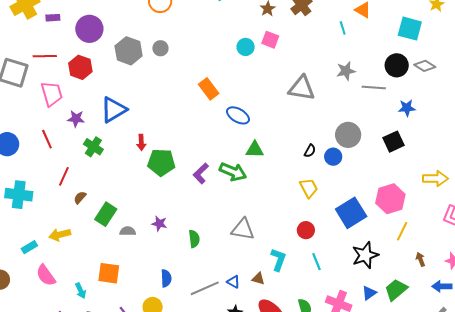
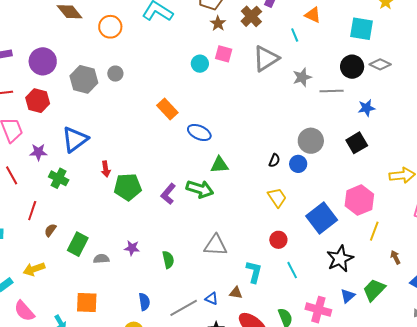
gray triangle: (302, 88) -> (266, 59), moved, turned -36

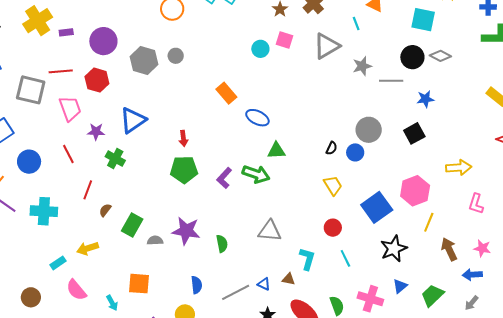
red arrow: (106, 169) -> (183, 138), moved
purple star: (132, 248) -> (186, 231), size x1.8
brown arrow: (395, 257) -> (449, 249), size x1.6
green trapezoid: (374, 290) -> (432, 295), moved

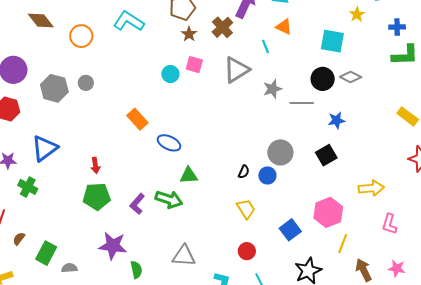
blue square: (377, 207) -> (290, 230), size x0.7
purple star: (186, 231) -> (113, 246), moved

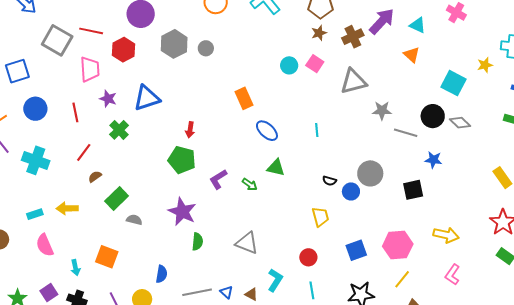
cyan line: (266, 47) -> (317, 130), moved
black semicircle: (244, 172) -> (329, 181), turned 64
green arrow: (169, 199) -> (250, 185), size x0.6

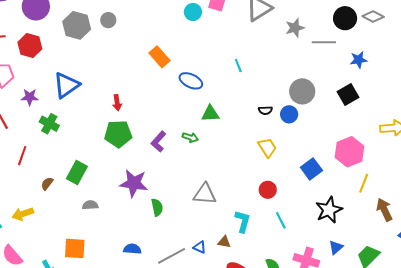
brown semicircle: (95, 177) -> (47, 184), moved
green rectangle: (117, 198) -> (77, 173), moved
blue semicircle: (162, 274) -> (132, 249), turned -78

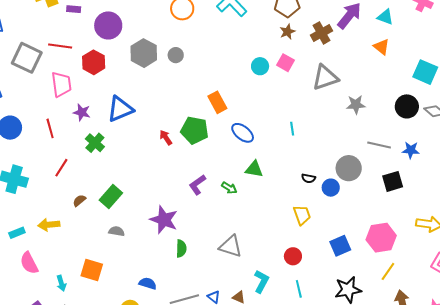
gray line: (324, 42) -> (379, 145), moved
red arrow: (117, 103) -> (166, 138), turned 140
green pentagon: (118, 134) -> (195, 130), moved

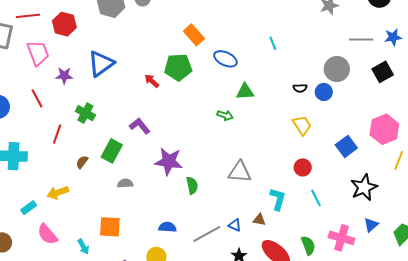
green cross: (95, 143) -> (85, 113), moved
purple L-shape: (197, 185) -> (140, 126), moved, turned 100

